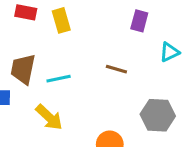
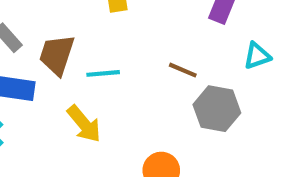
gray hexagon: (158, 115) -> (217, 109), moved

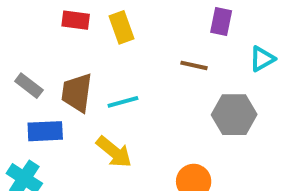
brown line: (183, 70) -> (194, 65), moved

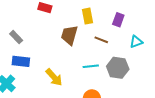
yellow rectangle: (122, 27) -> (87, 16), moved
brown trapezoid: (77, 93) -> (69, 35), moved
cyan line: (123, 102) -> (91, 66), moved

